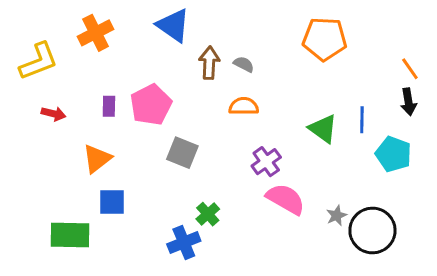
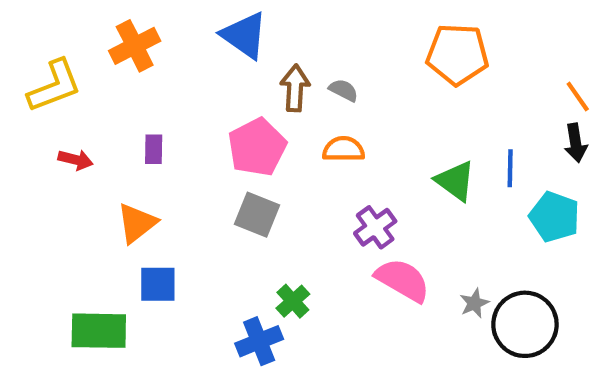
pink pentagon: (151, 105) -> (257, 147), moved

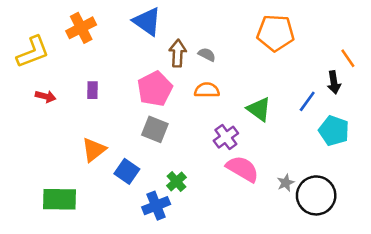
black arrow: (576, 143) -> (334, 82), moved
blue line: (510, 168) -> (307, 101), turned 35
green triangle: (455, 181) -> (259, 109), moved
orange triangle: (137, 223) -> (94, 150), moved
blue square: (158, 284) -> (127, 171), moved, turned 35

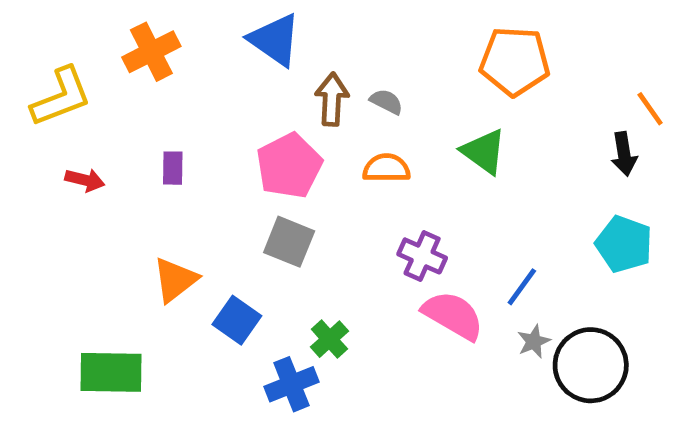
blue line: (307, 101) -> (522, 287), moved
green triangle: (259, 109) -> (484, 151), moved
purple cross: (226, 137) -> (422, 256), turned -30

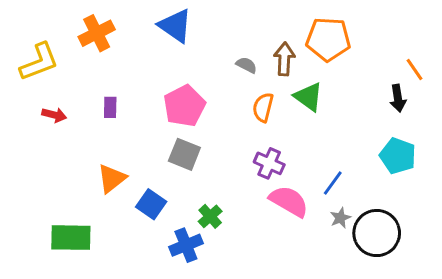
brown arrow: (332, 99) -> (284, 59), moved
orange semicircle: (386, 168) -> (263, 107), moved, turned -76

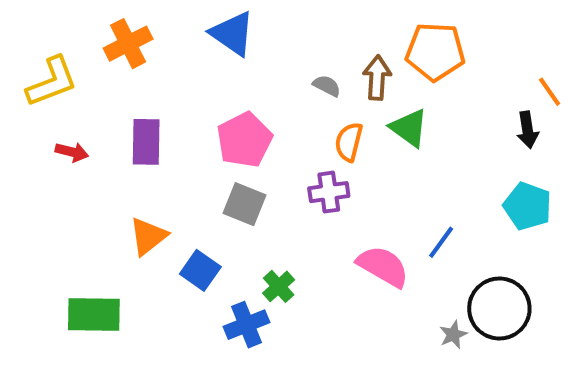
purple rectangle: (110, 107) -> (146, 142), size x1.6
purple cross: (269, 163) -> (329, 192), moved, turned -32
gray star: (340, 218) -> (453, 335), moved

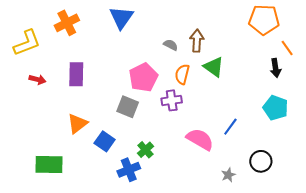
blue triangle: (232, 34) -> (121, 18), turned 30
orange pentagon: (435, 52) -> (264, 20), moved
pink pentagon: (244, 140) -> (143, 77), moved
black circle: (499, 308) -> (261, 161), size x0.7
gray star: (453, 335) -> (228, 175), moved

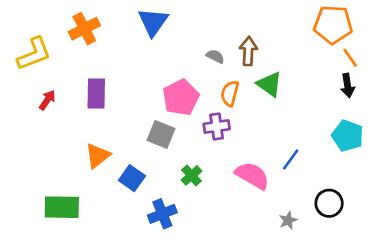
orange line: (287, 48) -> (350, 58), moved
red arrow: (37, 79) -> (47, 100), turned -70
green cross: (145, 150) -> (191, 175), moved

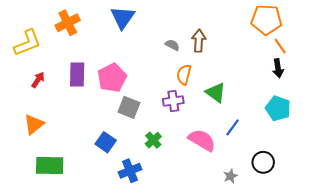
green triangle: (270, 84) -> (216, 93), moved
pink pentagon: (181, 97) -> (112, 78), moved
orange triangle: (98, 156) -> (34, 124), moved

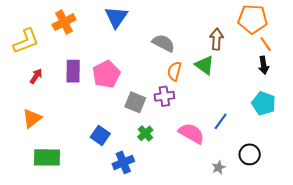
brown arrow: (199, 41) -> (217, 39), moved
gray semicircle: (172, 45) -> (163, 43), size x1.6
green triangle: (216, 93) -> (205, 65), moved
gray square: (129, 107) -> (135, 102), moved

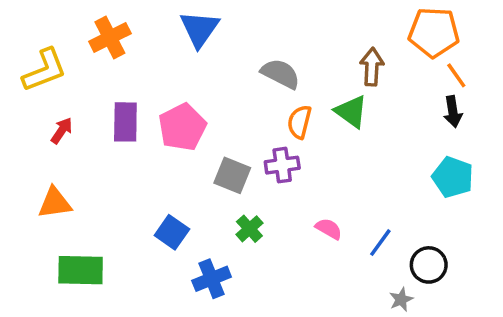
orange triangle: (32, 118) -> (55, 203), turned 30
blue line: (221, 121) -> (380, 243), moved
pink semicircle: (191, 133) -> (329, 229), size x0.6
gray star: (219, 168) -> (401, 299), moved

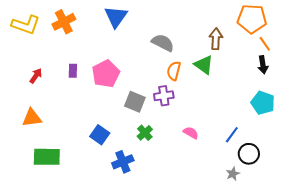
yellow L-shape: (44, 70) -> (26, 25), moved, turned 40
purple rectangle: (125, 122) -> (73, 71), size x0.6
blue line: (380, 243) -> (232, 135), moved

